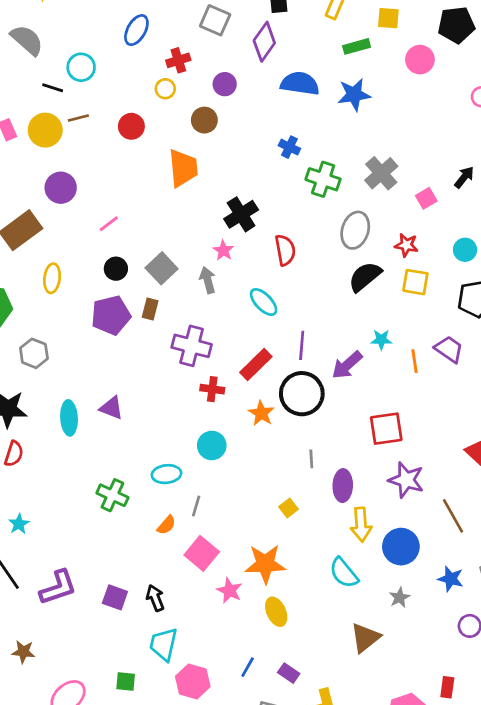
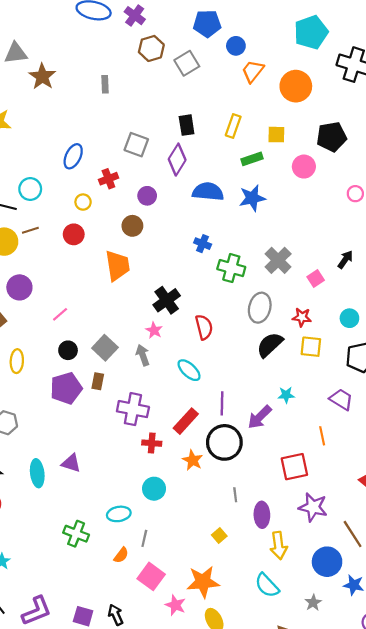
yellow circle: (165, 89) -> (83, 202), moved
orange line: (414, 361) -> (322, 436), moved
blue circle: (401, 547) -> (327, 562), moved

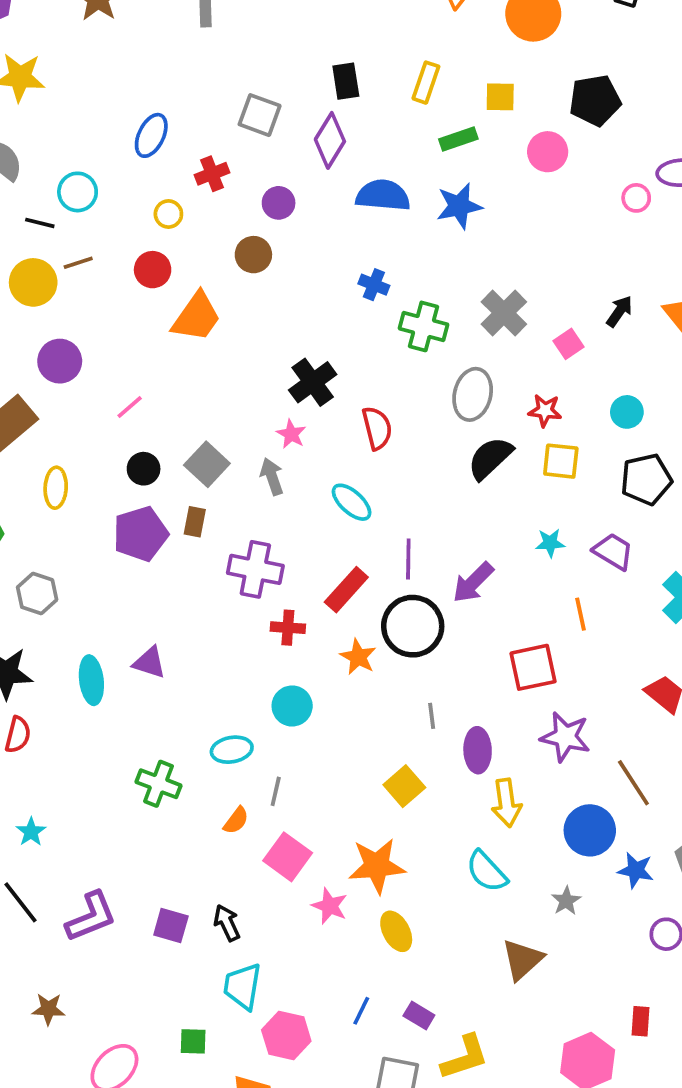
orange trapezoid: (117, 266) -> (196, 317), moved, turned 44
cyan star: (286, 395) -> (550, 543), moved
yellow square: (219, 536) -> (404, 786), size x1.5

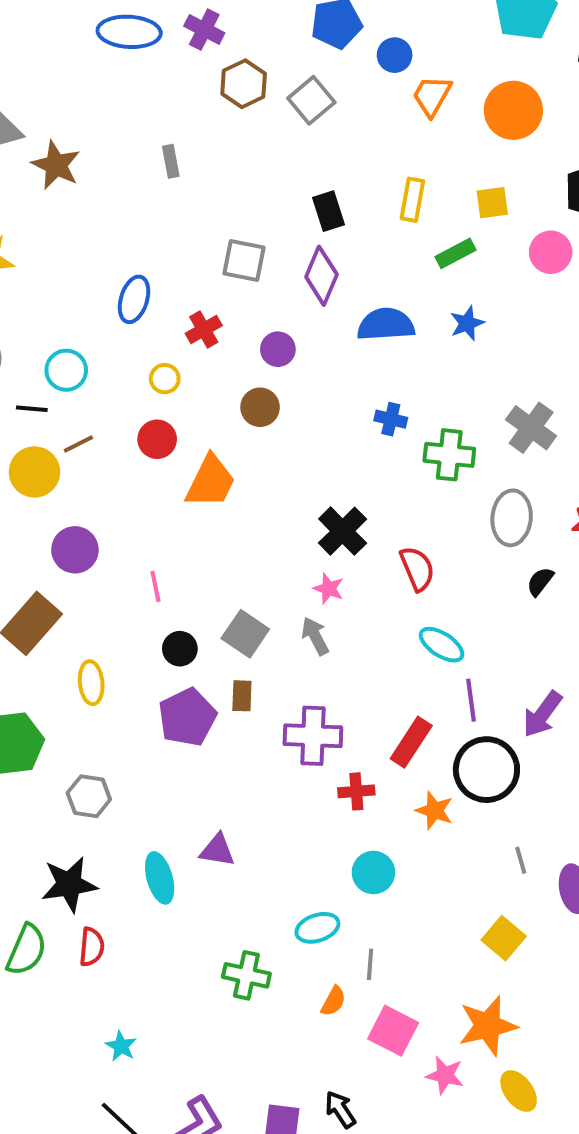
blue star: (459, 206) -> (467, 323), size x0.7
pink line: (130, 407) -> (155, 586), turned -52
black semicircle: (490, 458) -> (540, 581), size x0.6
cyan ellipse: (352, 502) -> (442, 645), moved

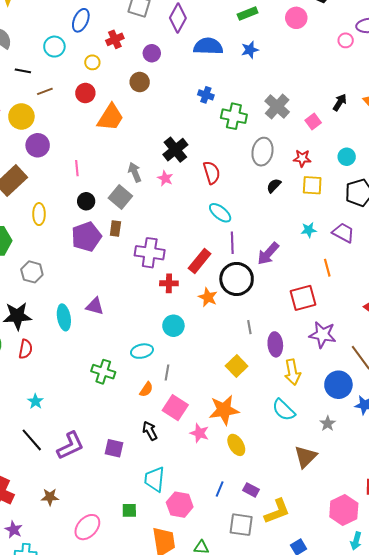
cyan circle: (66, 370) -> (54, 47), moved
yellow circle: (34, 472) -> (21, 116), moved
gray arrow: (315, 636) -> (135, 172), moved
black arrow: (340, 1109) -> (150, 431), moved

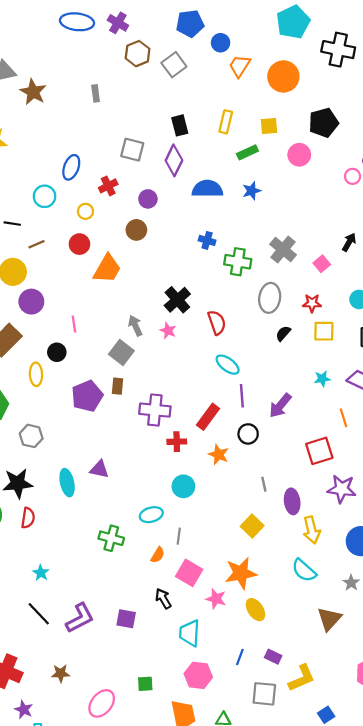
black circle: (86, 201) -> (57, 352), moved
black circle: (237, 279) -> (248, 434), size x0.6
cyan trapezoid: (155, 479) -> (190, 633), moved

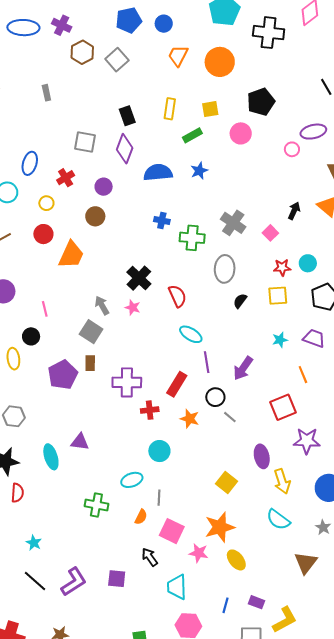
blue circle: (221, 43) -> (164, 24), moved
red star: (312, 303) -> (282, 268), moved
gray line: (264, 484) -> (230, 417), moved, turned -32

